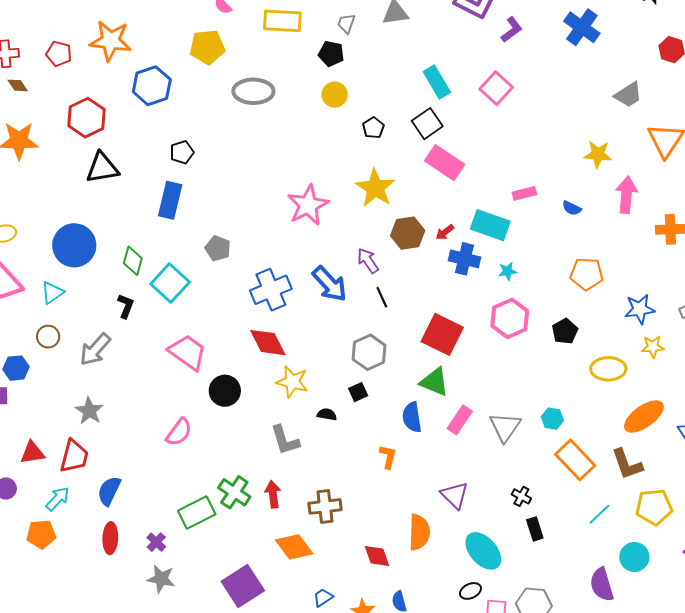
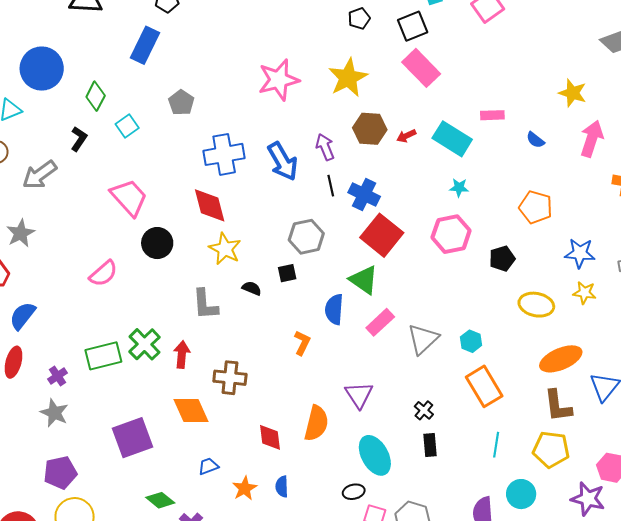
blue cross: (464, 259) -> (364, 195), moved
cyan square: (170, 283) -> (127, 126), size x0.6
brown L-shape: (627, 464) -> (558, 406), moved
cyan line: (599, 514) -> (496, 445), turned -50

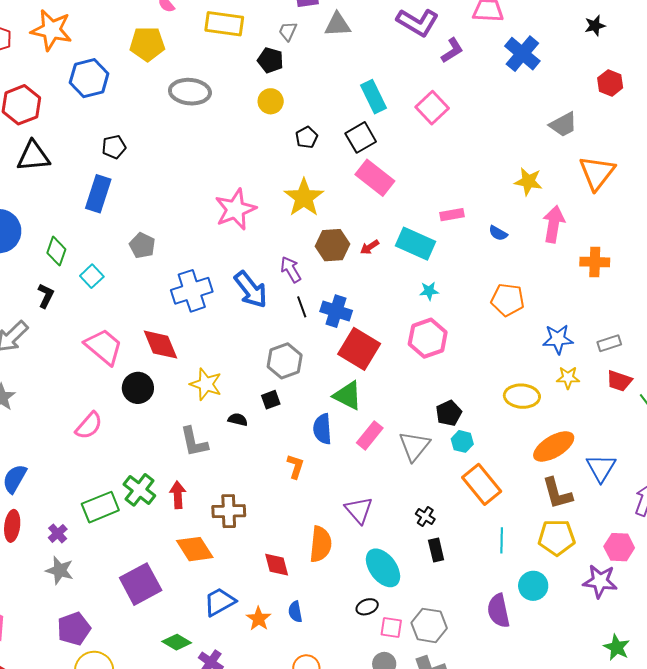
red diamond: (210, 205) -> (161, 345), moved
black pentagon: (502, 259) -> (449, 413), moved
blue trapezoid: (208, 466) -> (220, 602), size x1.6

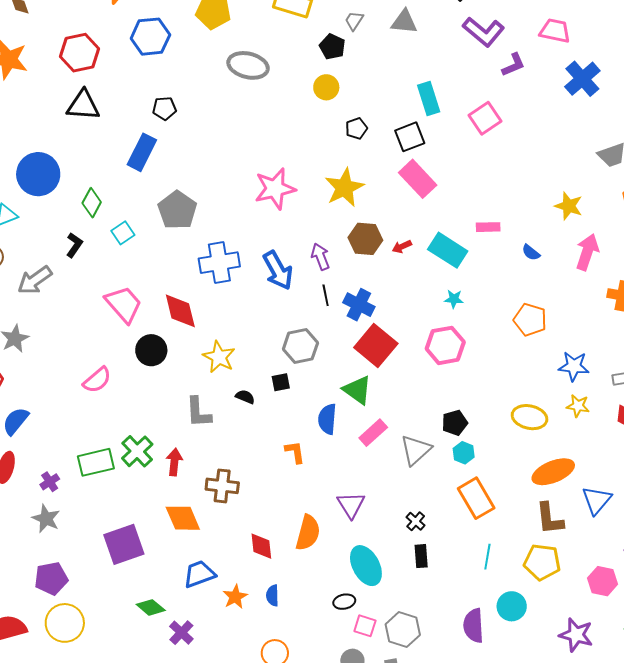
gray pentagon: (142, 245) -> (177, 210), size x1.5
orange L-shape: (295, 466) -> (295, 452), turned -35
purple star: (600, 581) -> (576, 635), moved

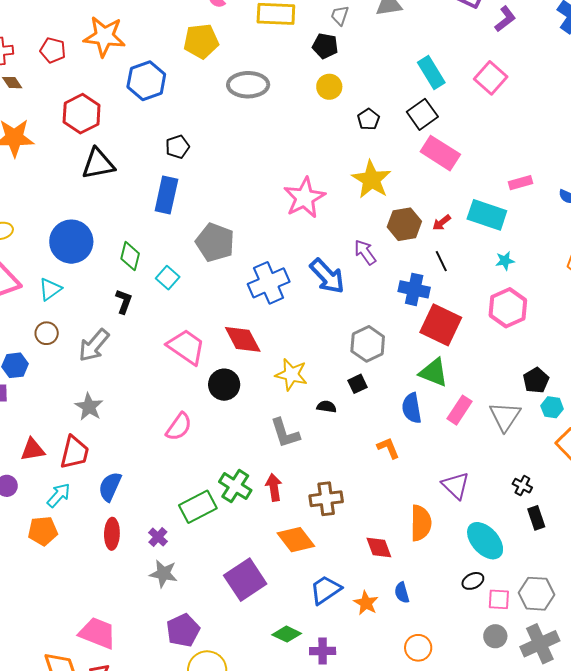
black line: (326, 295) -> (441, 261), moved
purple cross: (181, 633) -> (323, 651), turned -30

